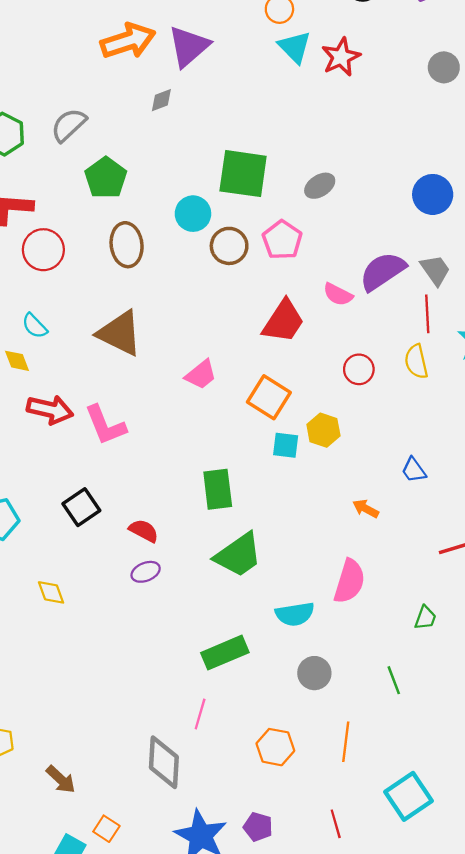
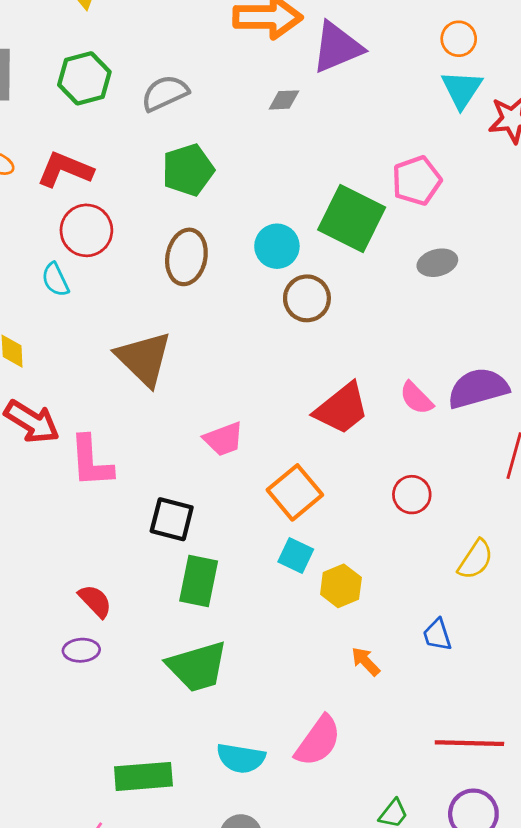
pink pentagon: (282, 240) -> (417, 181), moved
cyan semicircle: (35, 326) -> (55, 280), moved
yellow semicircle: (416, 362) -> (475, 560), moved, turned -152
yellow hexagon: (323, 430) -> (341, 586), moved
black square: (81, 507) -> (172, 519), moved, turned 30

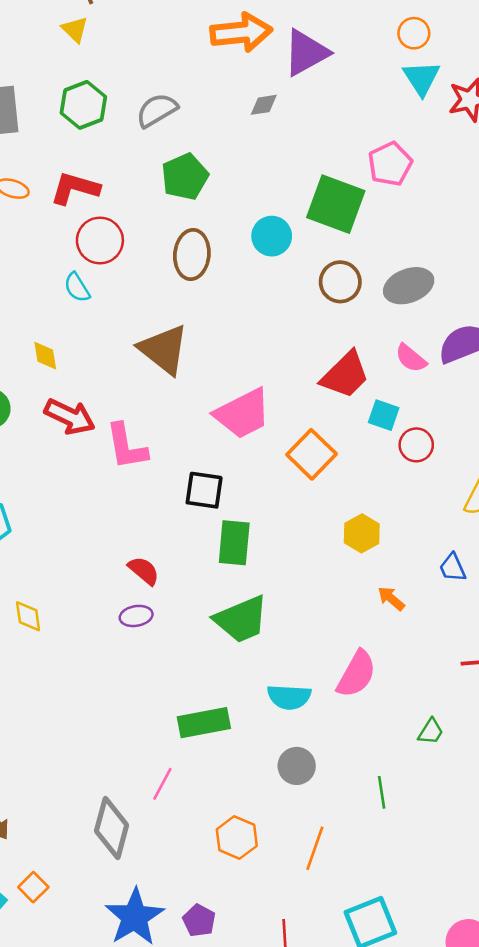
gray ellipse: (437, 263) -> (409, 286), moved, size x1.4
brown circle: (307, 298) -> (340, 282), moved
pink trapezoid: (224, 439) -> (243, 414), size x1.6
cyan square: (296, 556) -> (384, 415), moved

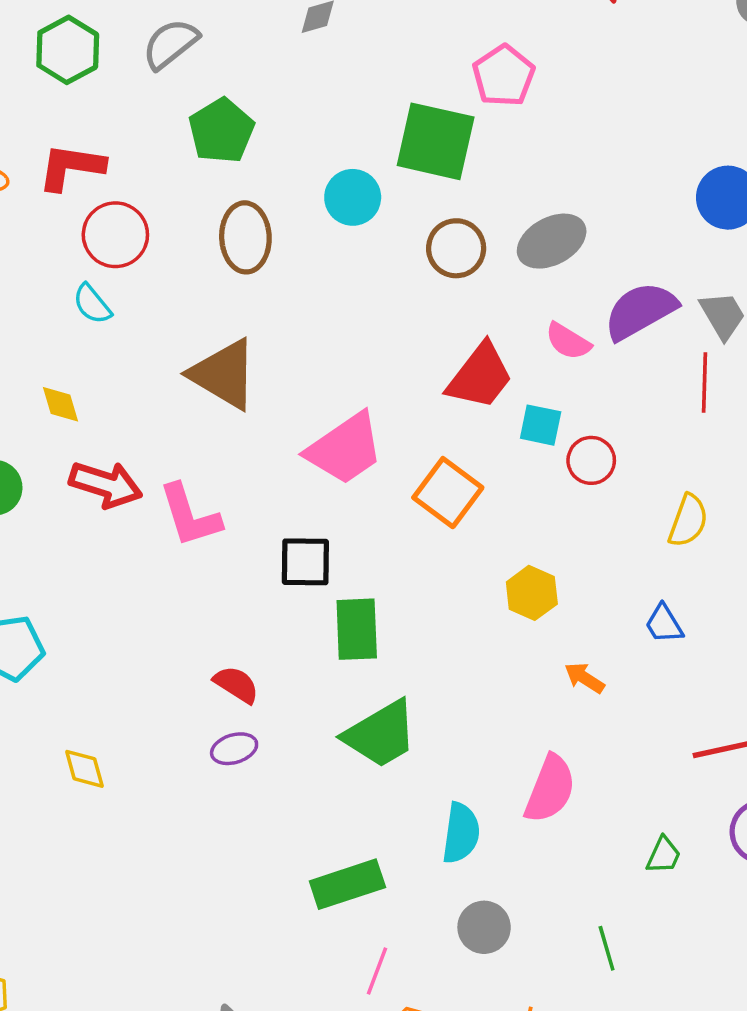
cyan semicircle: (289, 697) -> (461, 833), turned -78
pink line: (162, 784) -> (377, 971), moved

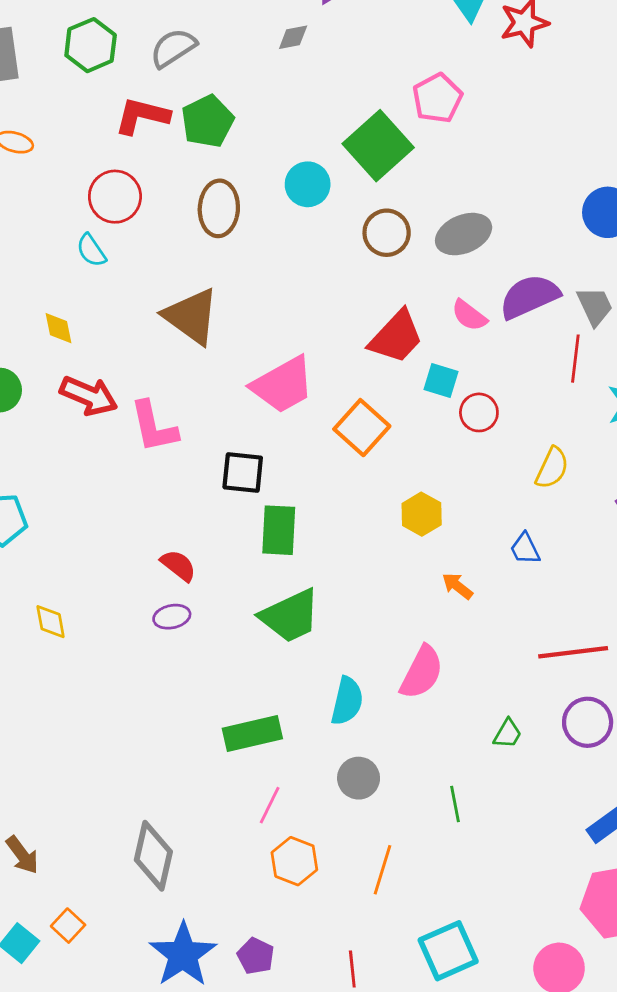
green square: (436, 141) -> (378, 146), turned 30
red L-shape: (71, 167) -> (142, 116), moved

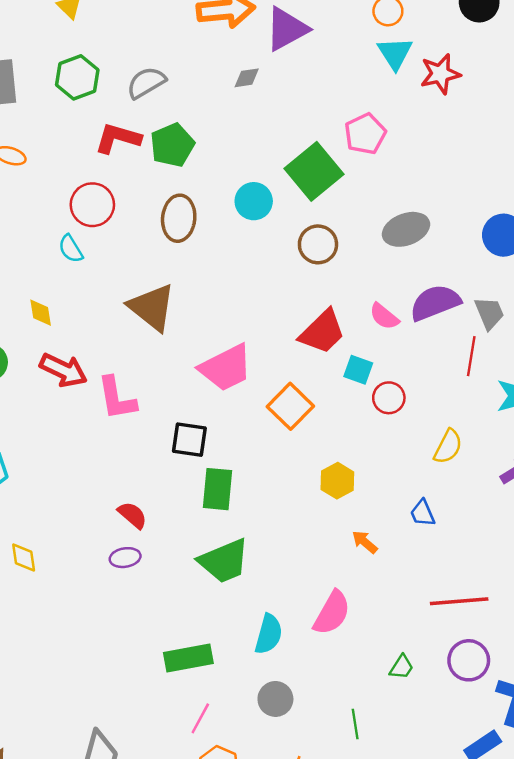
gray ellipse: (464, 234) -> (406, 229), moved

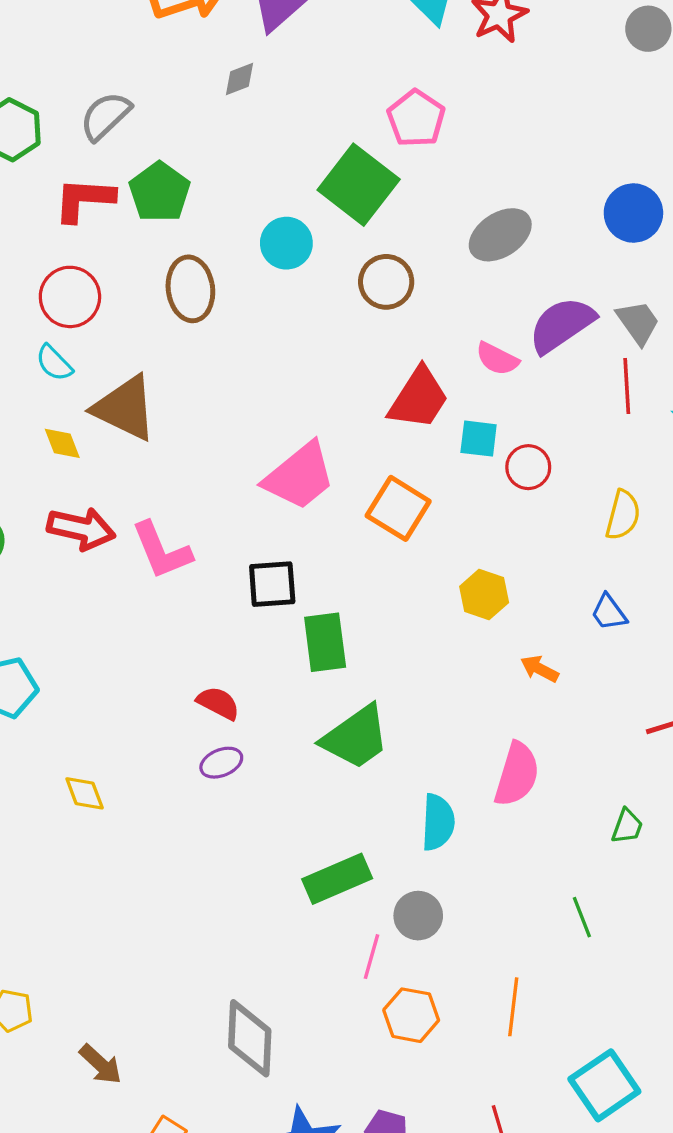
brown triangle: (152, 307) -> (125, 408), moved
yellow diamond: (41, 313) -> (62, 443), moved
gray circle: (275, 699) -> (418, 916), moved

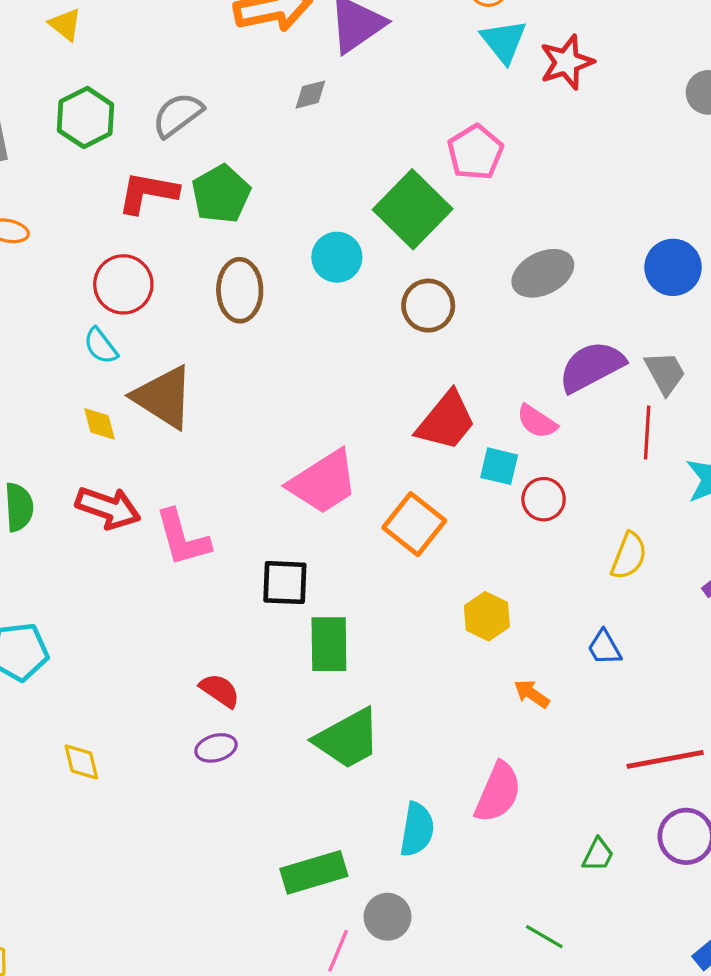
pink semicircle: (497, 359) -> (537, 422), moved
green line: (582, 917) -> (544, 937), turned -45

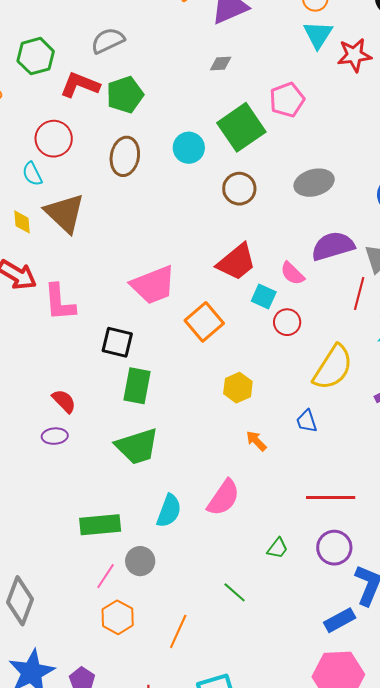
gray diamond: (310, 95) -> (221, 63), moved
green hexagon: (86, 117) -> (36, 56), moved
yellow semicircle: (629, 556) -> (333, 367), size x1.6

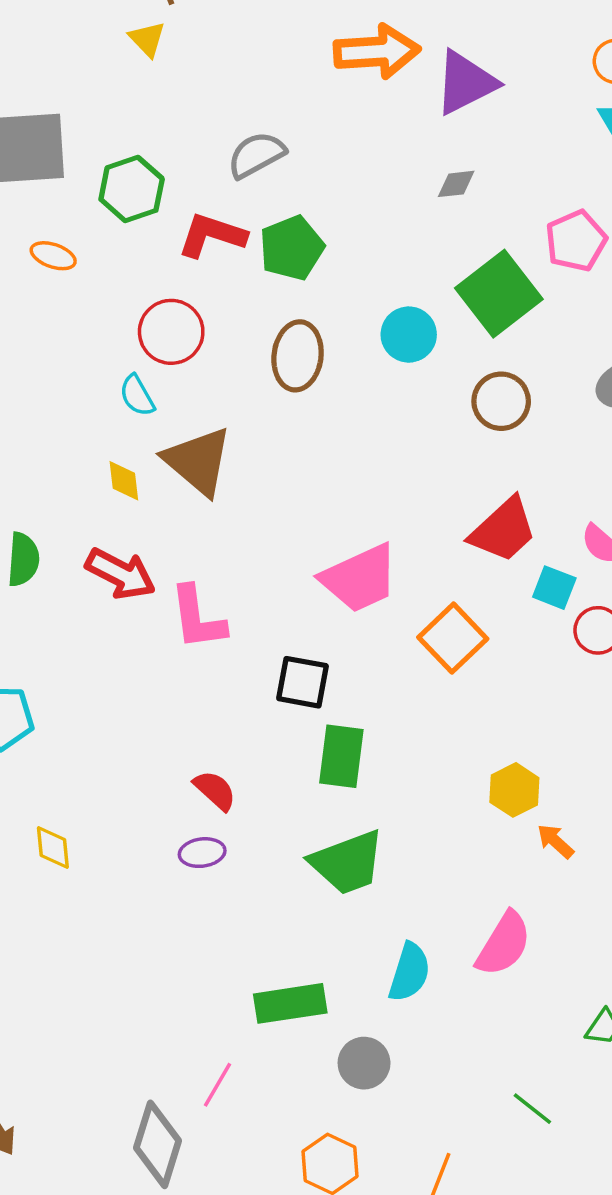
yellow hexagon: (238, 388) -> (514, 790), moved
pink line: (106, 576) -> (218, 1085), moved

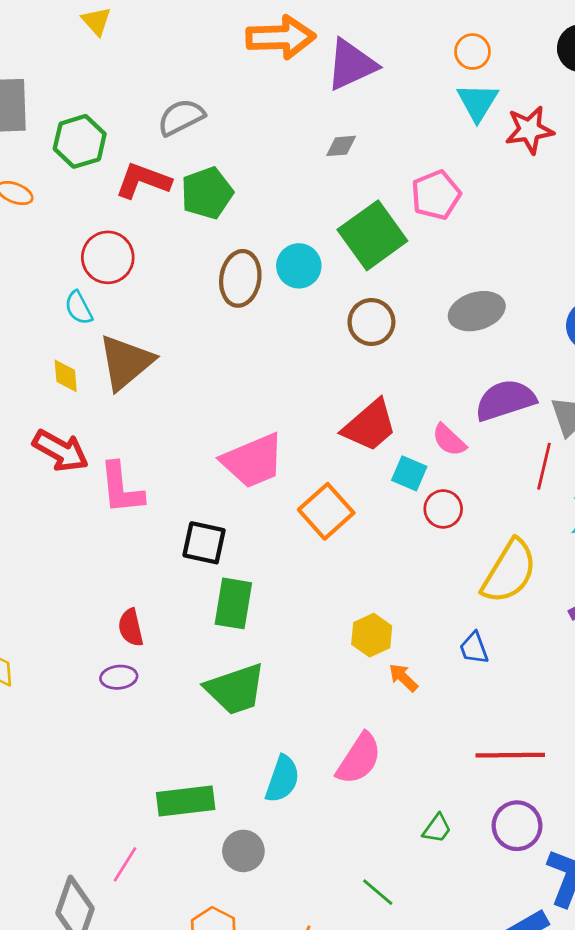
brown ellipse: (298, 356) -> (240, 278), moved
brown triangle: (198, 461) -> (126, 362), turned 38
red semicircle: (215, 790) -> (131, 627), turned -147

